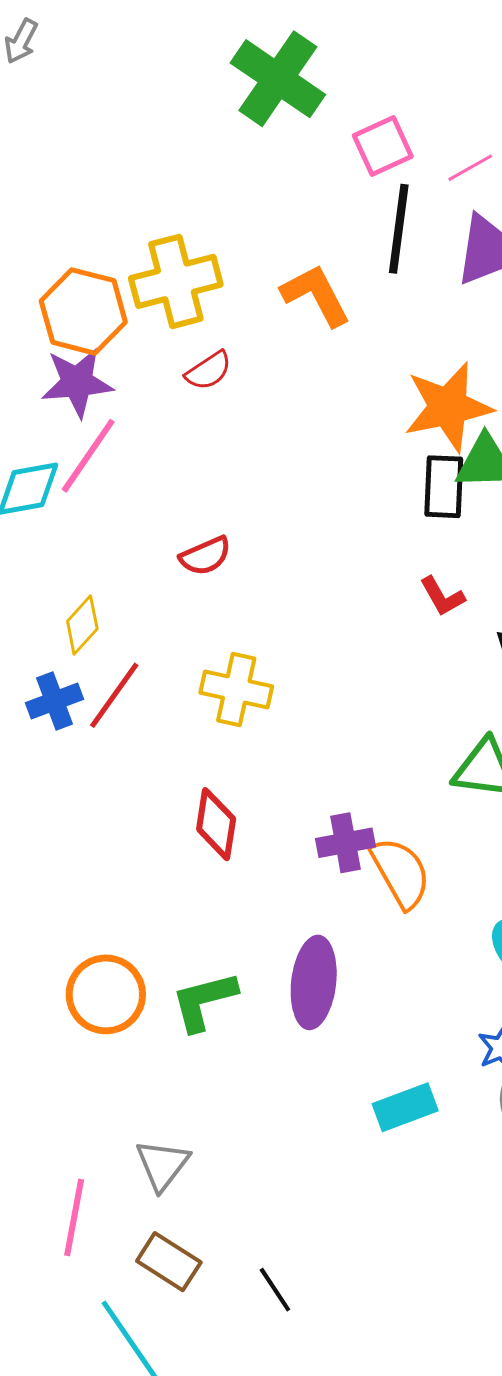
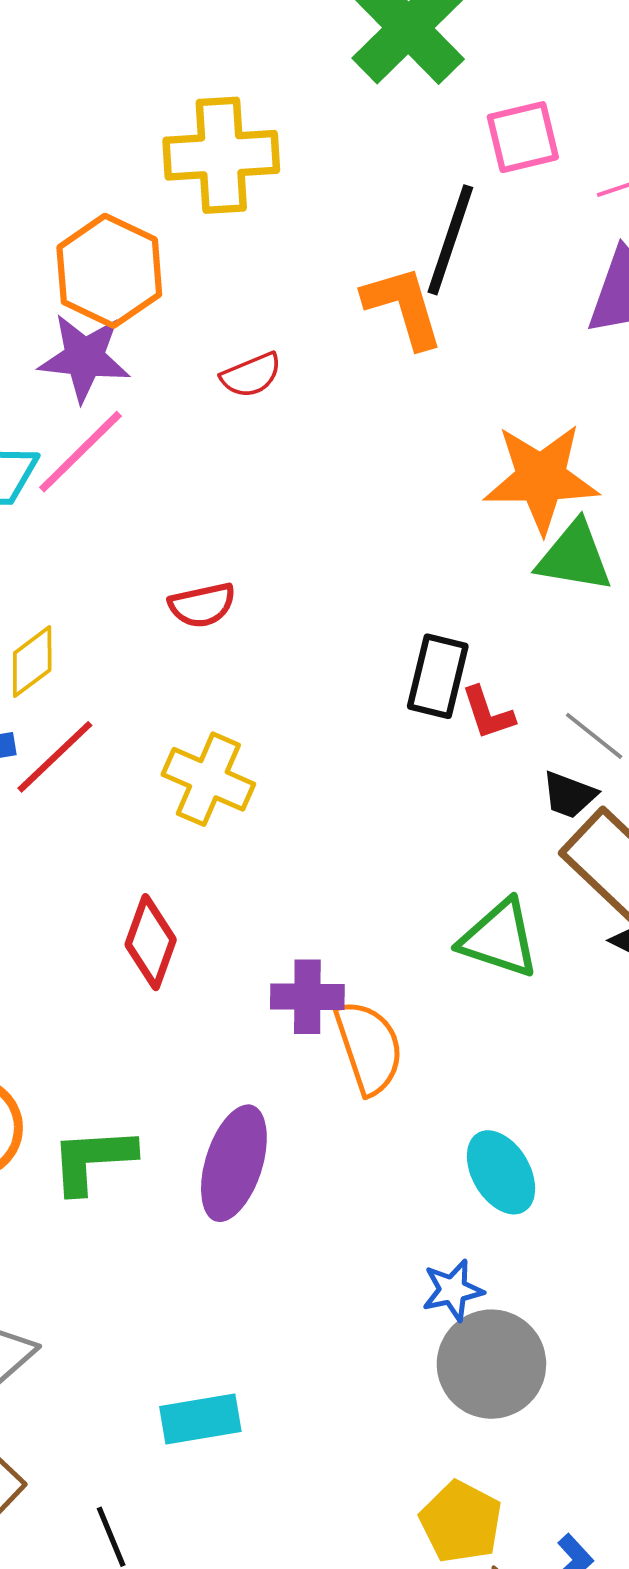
black line: (399, 229) -> (450, 240), moved
yellow cross: (176, 281) -> (221, 155), moved
black rectangle: (444, 487) -> (438, 676), moved
cyan rectangle: (405, 1107) -> (200, 1419), moved

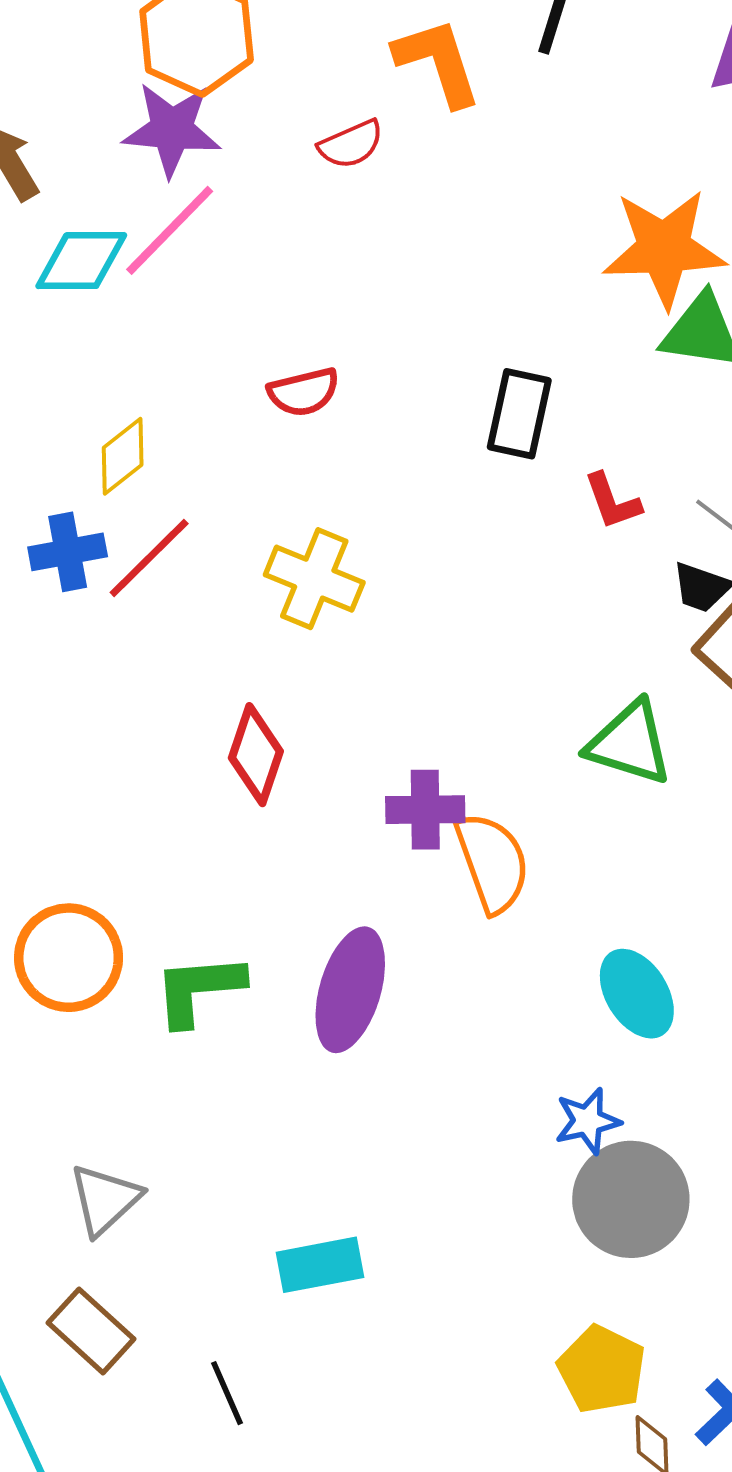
orange L-shape: (403, 307) -> (438, 62), moved
black rectangle: (438, 676) -> (519, 414), moved

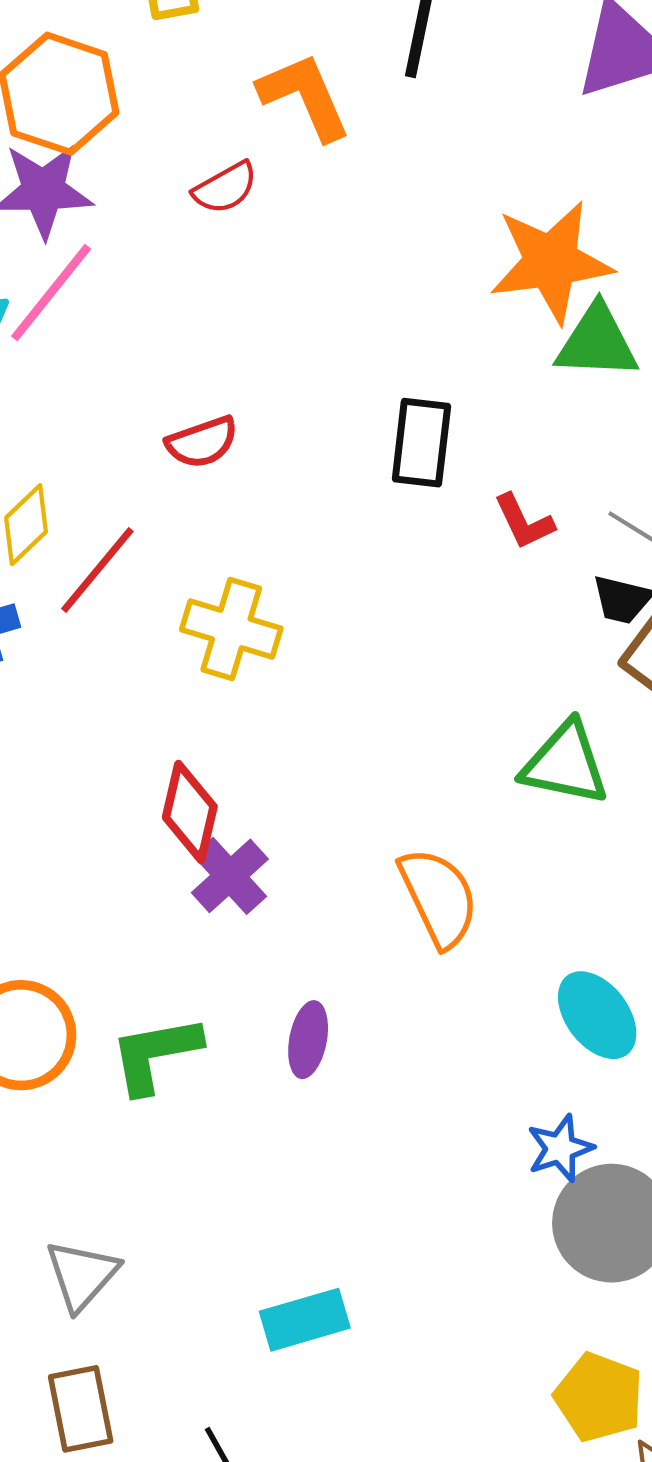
red line: (149, 558) -> (97, 570), moved
purple cross: (425, 810) -> (230, 876), moved, turned -36
purple ellipse: (350, 990) -> (308, 1040), size x0.6
brown rectangle: (91, 1331) -> (81, 1409), turned 42

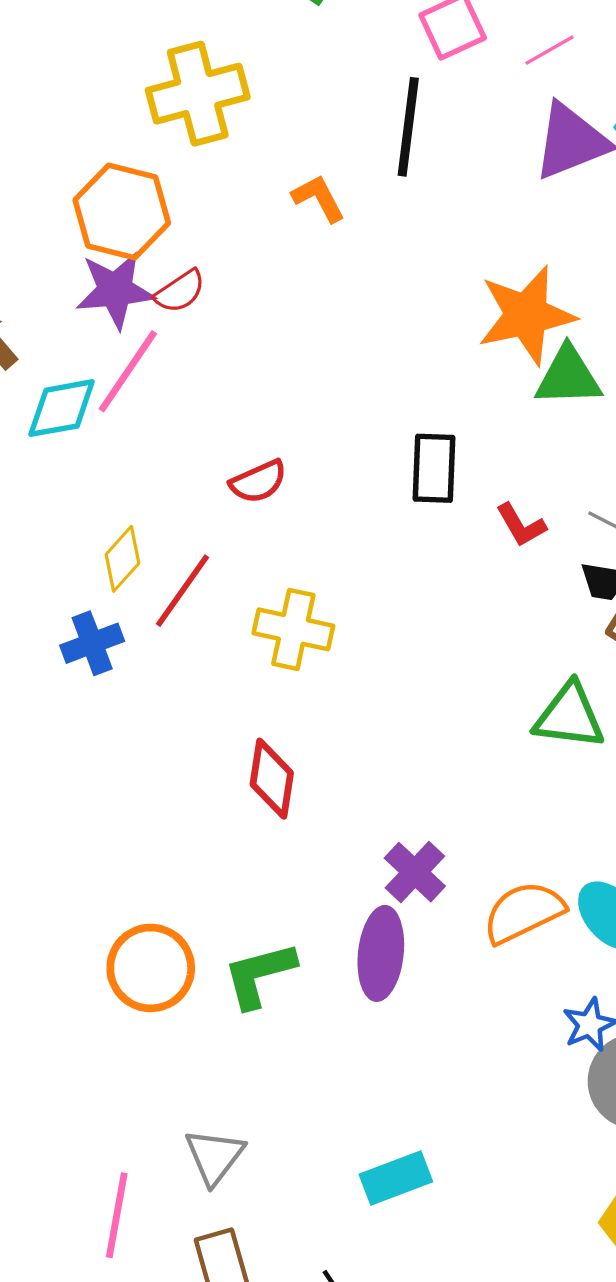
orange L-shape: (305, 96) -> (319, 198), size x0.7
red semicircle: (225, 188) -> (180, 291), moved
purple cross: (230, 876) -> (415, 872), moved
orange semicircle: (439, 897) -> (524, 912), moved, turned -86
purple ellipse: (308, 1040) -> (381, 953), size x1.5

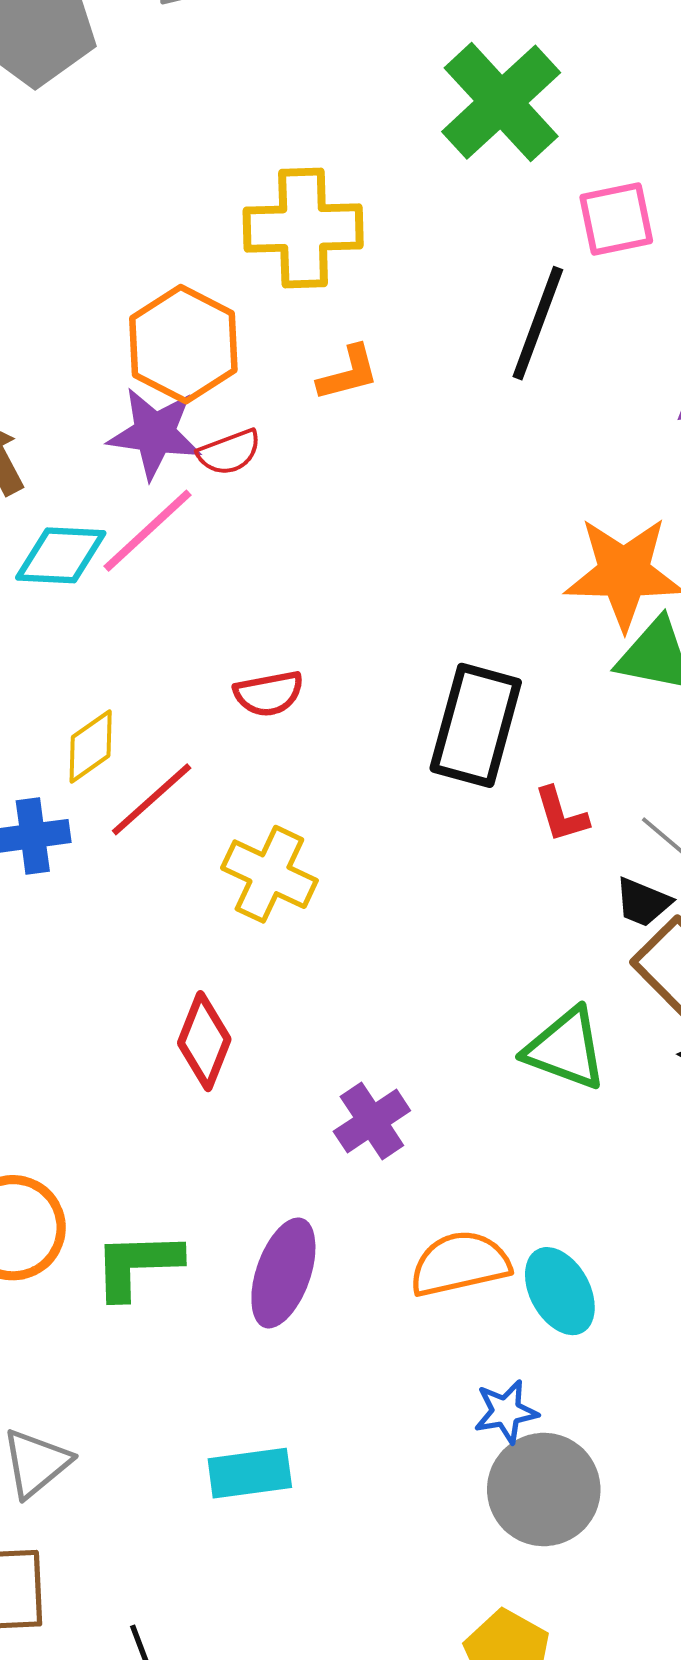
orange L-shape: (319, 198) -> (348, 373), moved, turned 90
black rectangle: (434, 468) -> (476, 725), size x1.4
purple cross: (415, 872) -> (372, 1121), moved
cyan rectangle: (396, 1178) -> (250, 1473), moved

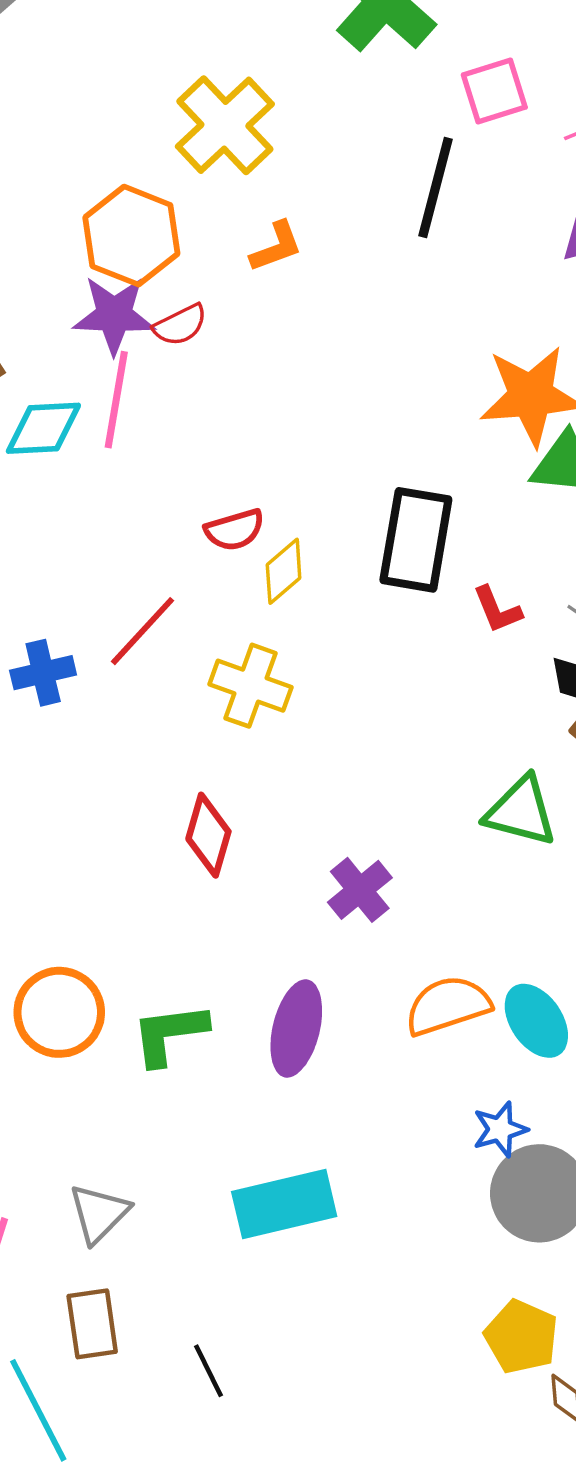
yellow cross: (303, 228) -> (225, 125), turned -36
pink line: (148, 531) -> (116, 400), turned -32
yellow diamond: (91, 746) -> (284, 571), moved
cyan rectangle: (250, 1473) -> (284, 1204), size x1.4

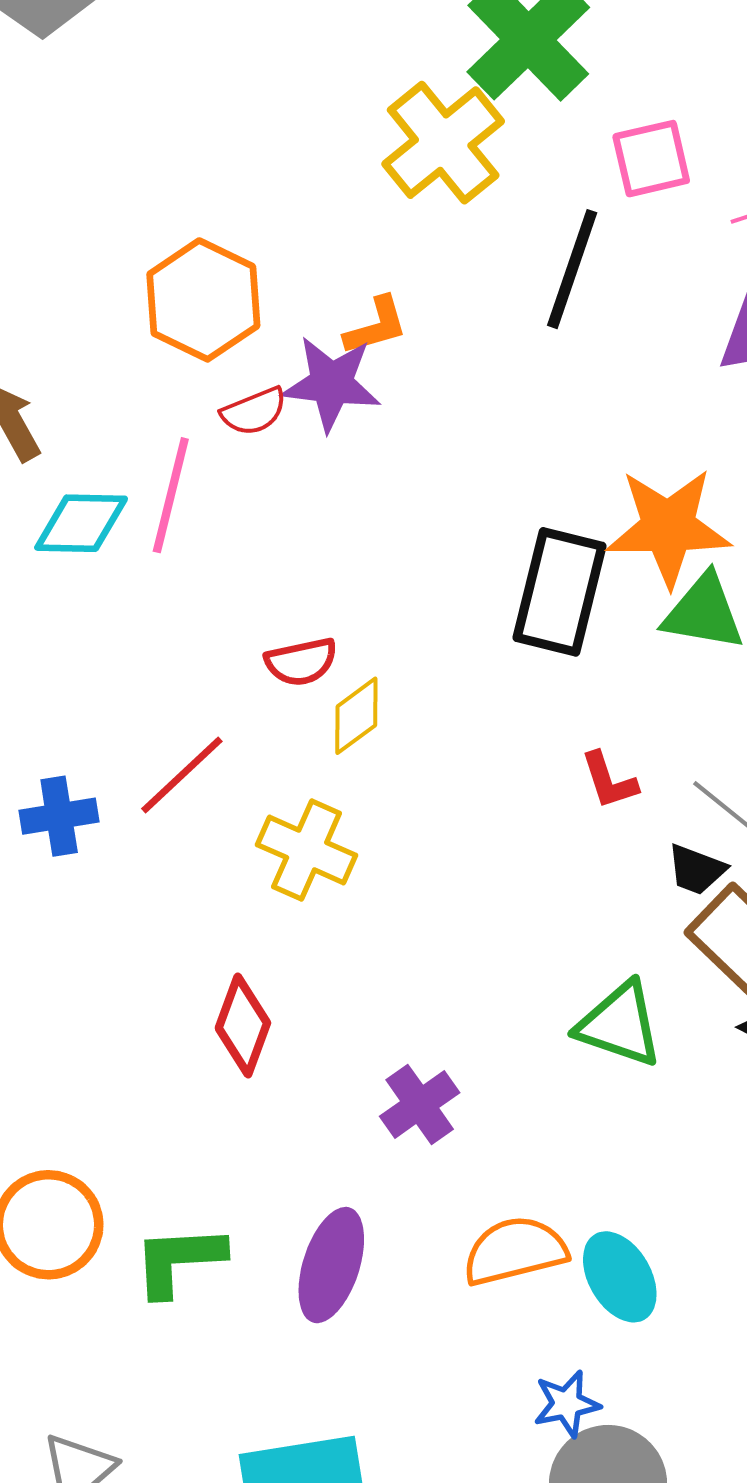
yellow cross: (225, 125) -> (443, 143), moved
purple star: (114, 315) -> (331, 384), moved
black rectangle: (416, 540) -> (560, 592), moved

